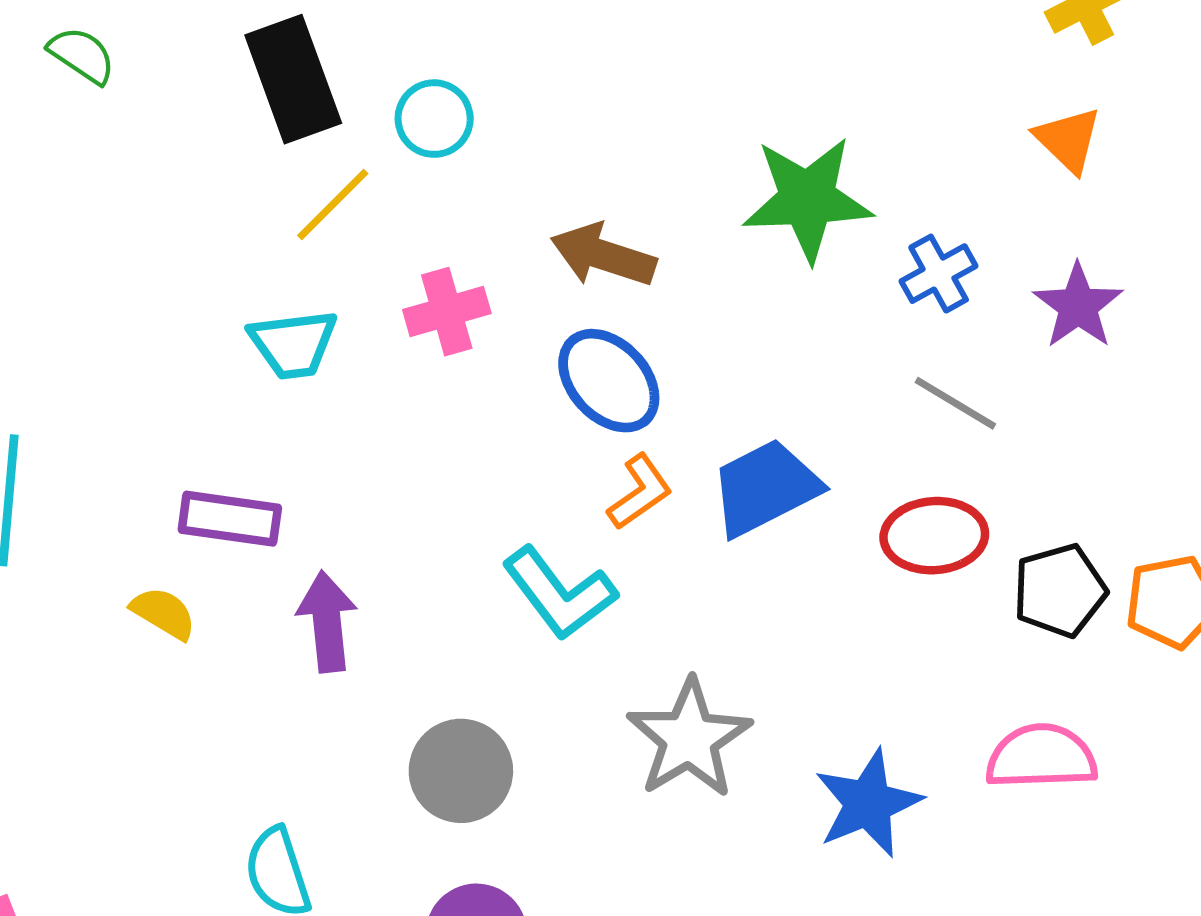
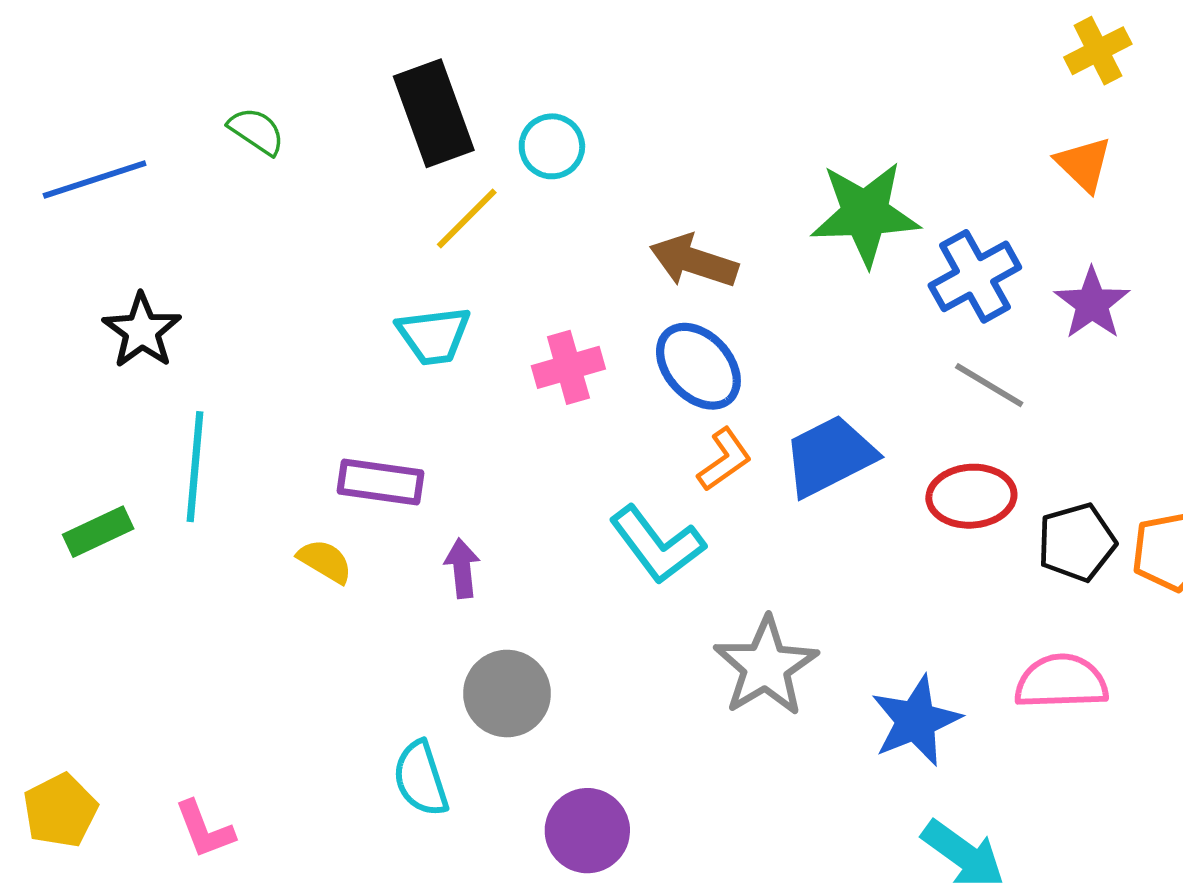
green semicircle: (82, 55) -> (256, 131), moved
blue cross: (939, 274) -> (975, 276), size x1.4
pink cross: (447, 312) -> (568, 367), moved
purple arrow: (327, 622) -> (462, 568), size x0.7
gray circle: (461, 771) -> (507, 694), moved

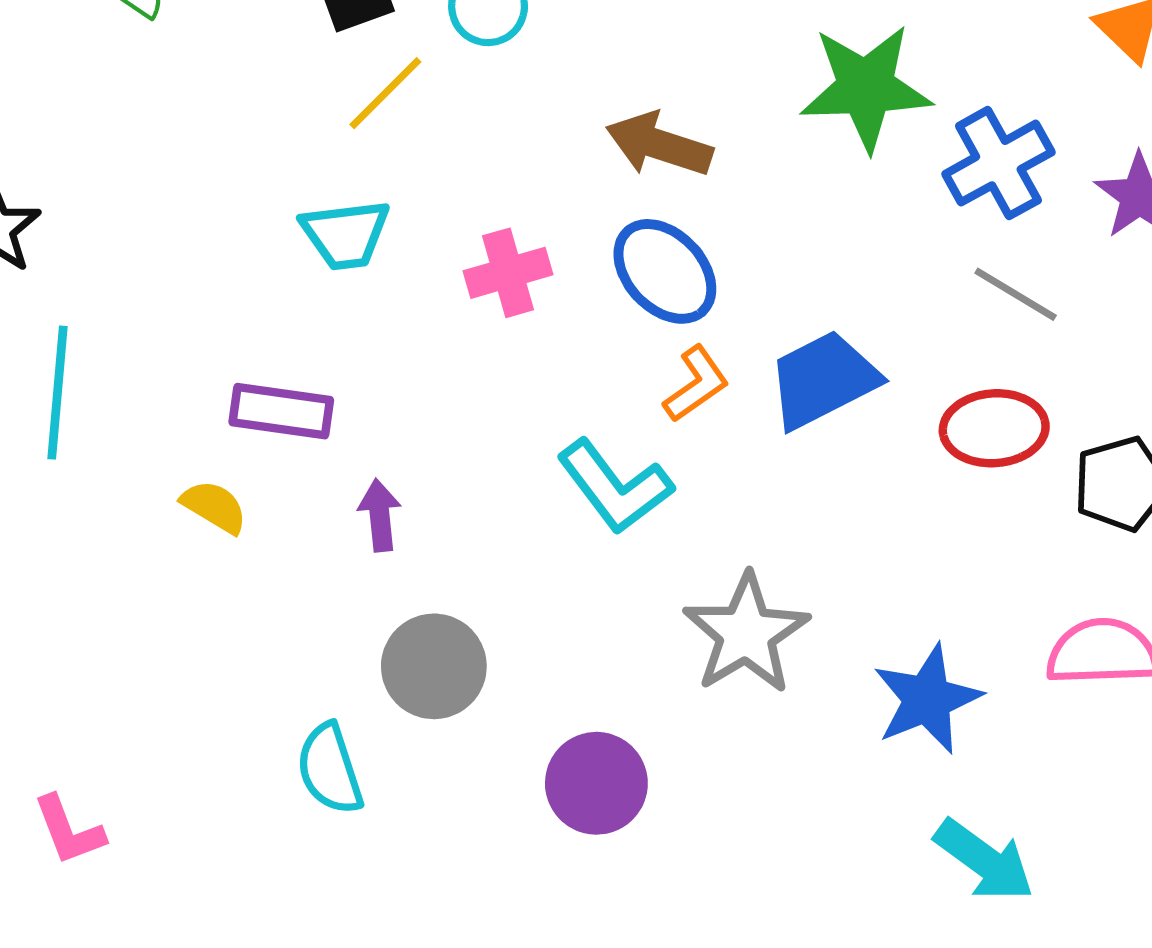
purple circle: (587, 831) -> (596, 783), moved

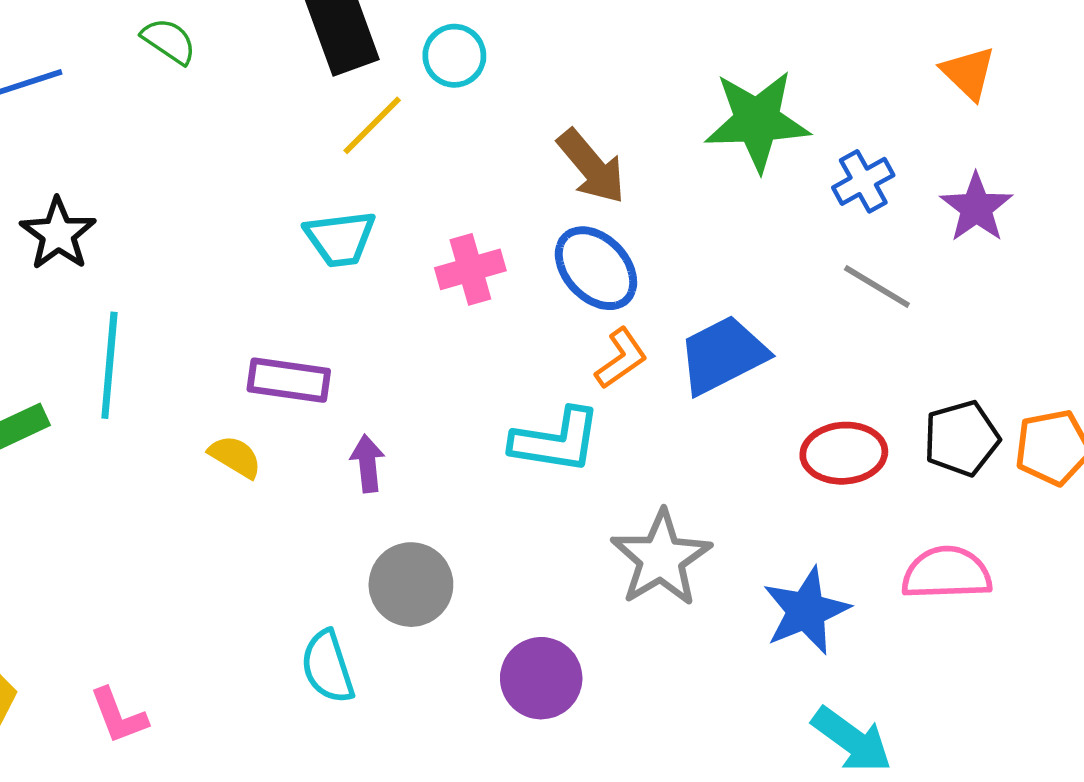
brown arrow: (659, 145) -> (591, 167), turned -148
blue cross: (998, 163) -> (863, 181), size x0.7
red ellipse: (994, 428) -> (844, 453), moved
cyan L-shape: (615, 487) -> (556, 441), turned -44

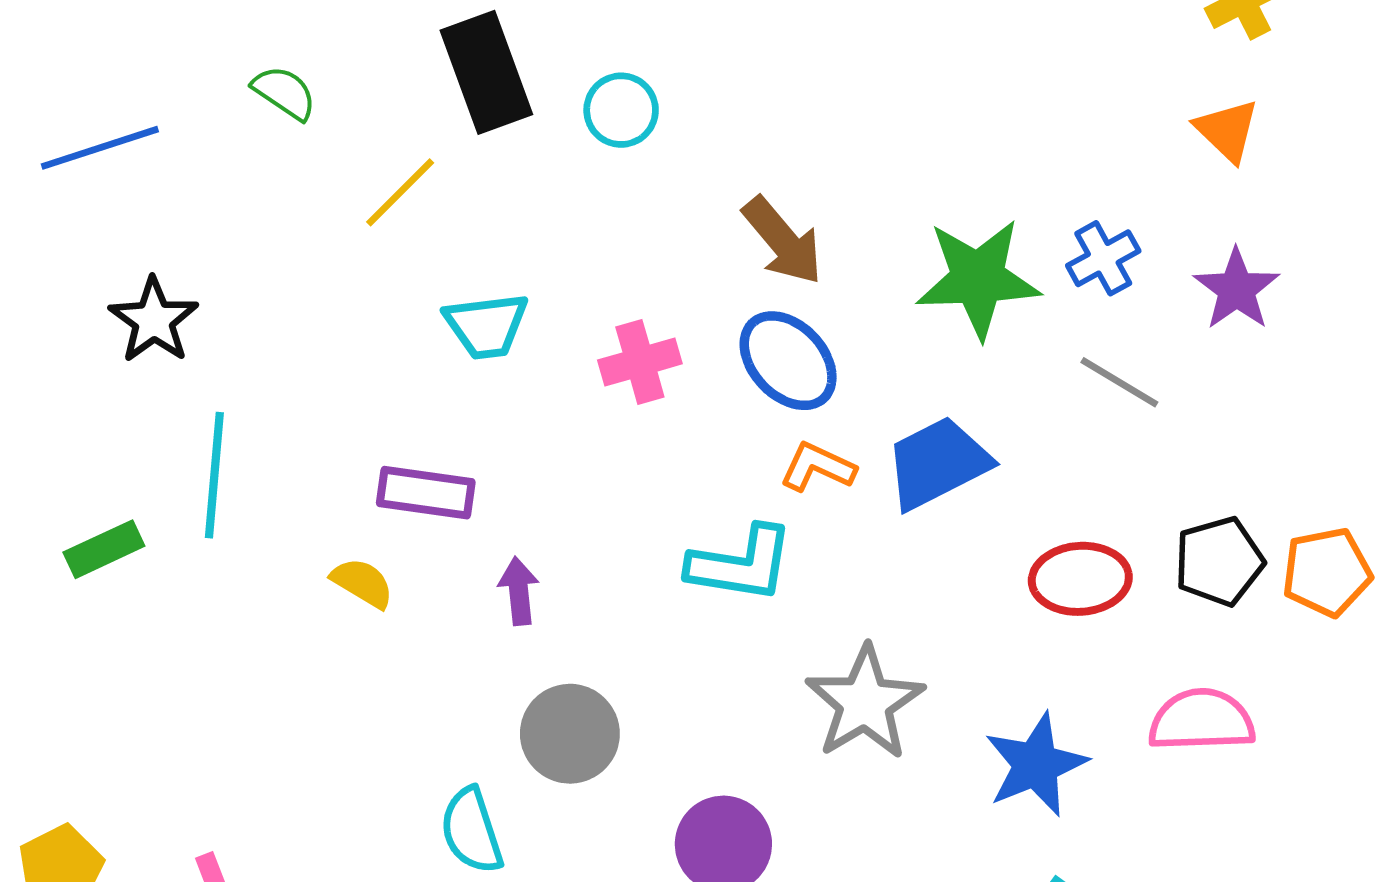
green star: (757, 121) -> (978, 278), moved
yellow line: (372, 125) -> (400, 192), moved
orange L-shape: (621, 358) -> (818, 467), turned -120

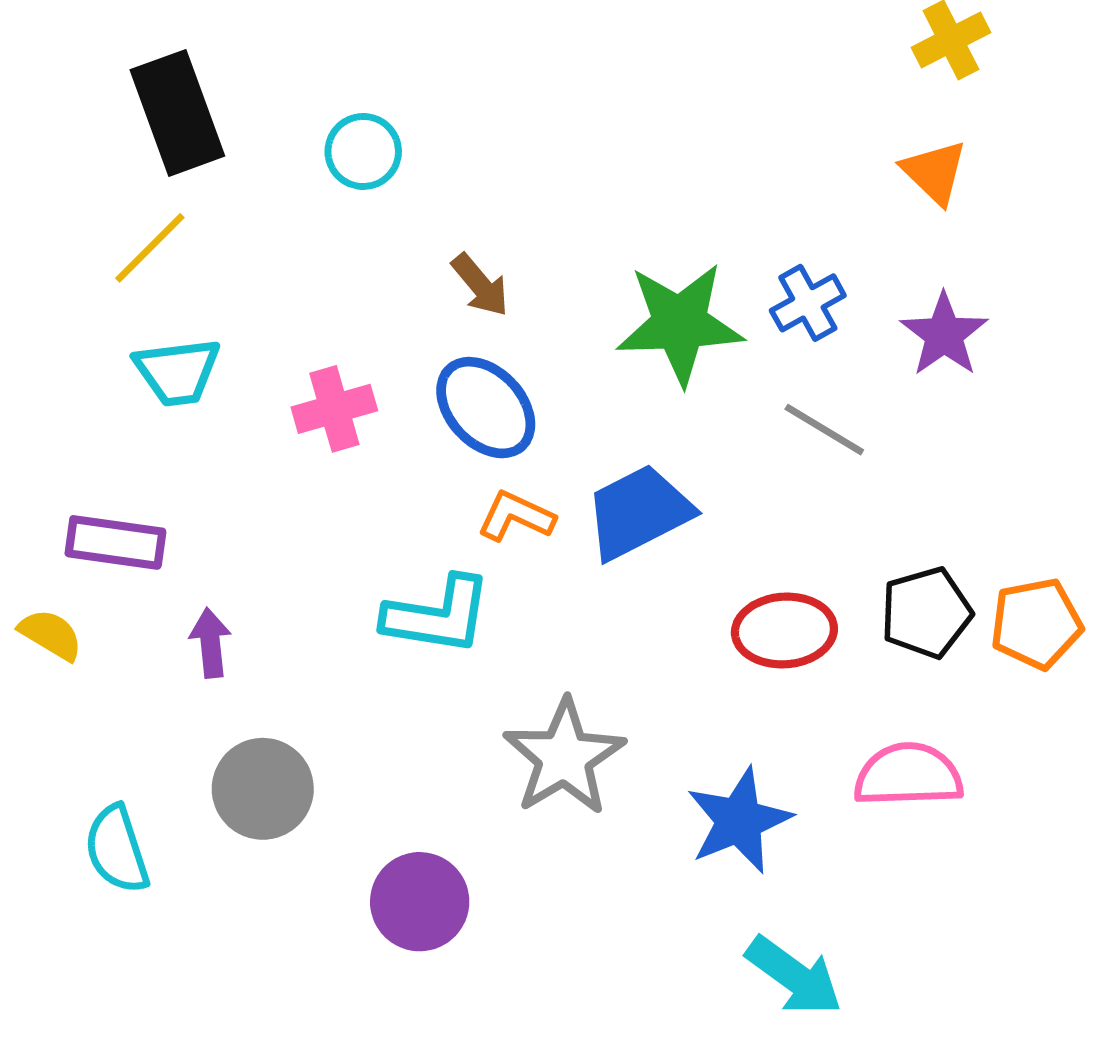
cyan circle: (621, 110) -> (363, 151), moved
yellow line: (400, 192) -> (150, 248), moved
brown arrow: (783, 241) -> (480, 285), size x0.7
cyan semicircle: (472, 831) -> (117, 849), moved

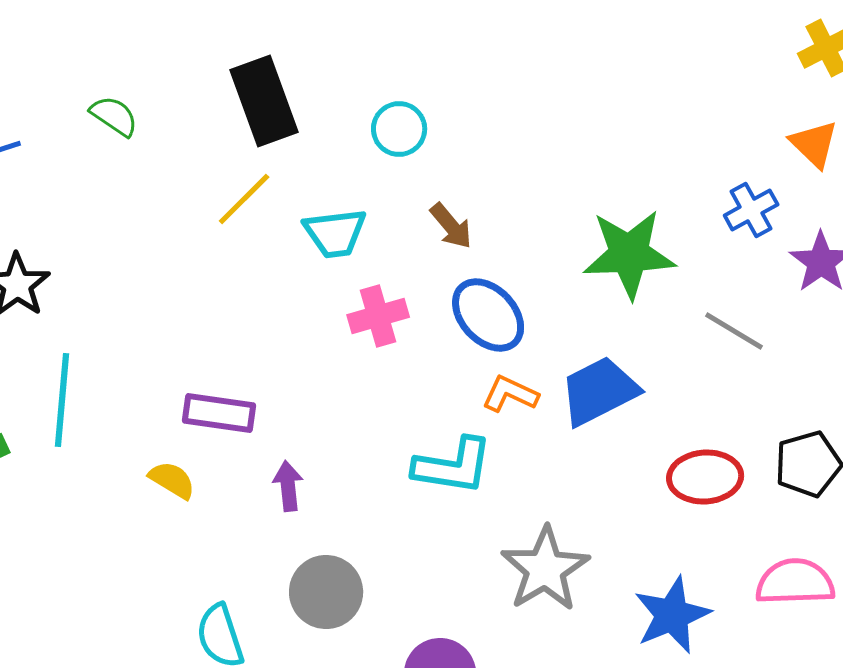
brown arrow: (480, 285) -> (451, 226), moved
blue cross: (808, 303) -> (751, 210), moved
cyan trapezoid: (177, 372) -> (335, 233), moved

